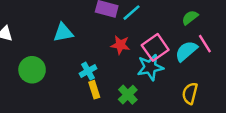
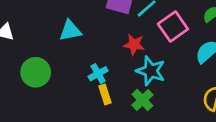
pink square: (155, 47) -> (173, 26), moved
cyan star: (150, 67) -> (151, 71), moved, turned 30

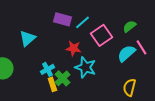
cyan triangle: (70, 31) -> (27, 38), turned -30
green cross: (142, 100) -> (62, 78), moved

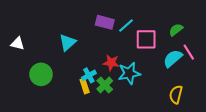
pink square: (101, 35) -> (146, 39), turned 35
red star: (73, 48) -> (111, 63), moved
cyan star: (85, 67) -> (129, 73), turned -30
yellow rectangle: (52, 84) -> (85, 86), moved

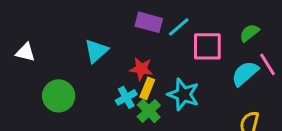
red star: (111, 63) -> (141, 69), moved
cyan star: (129, 73) -> (183, 94), turned 30
yellow rectangle: (85, 86) -> (147, 88), moved, turned 40

